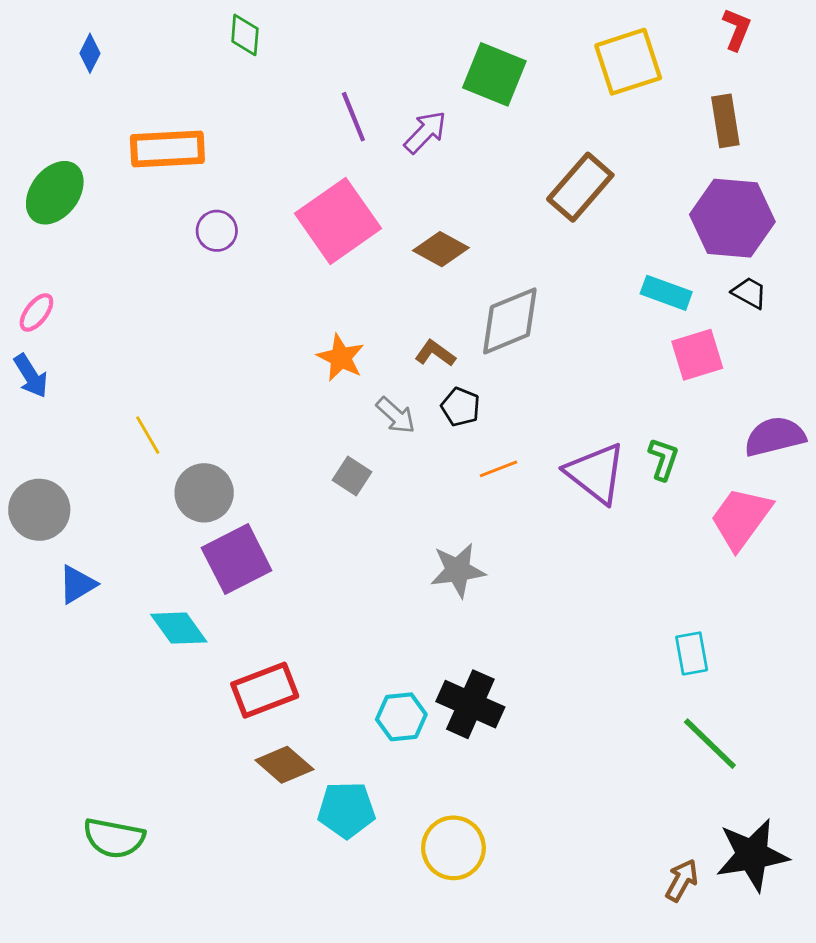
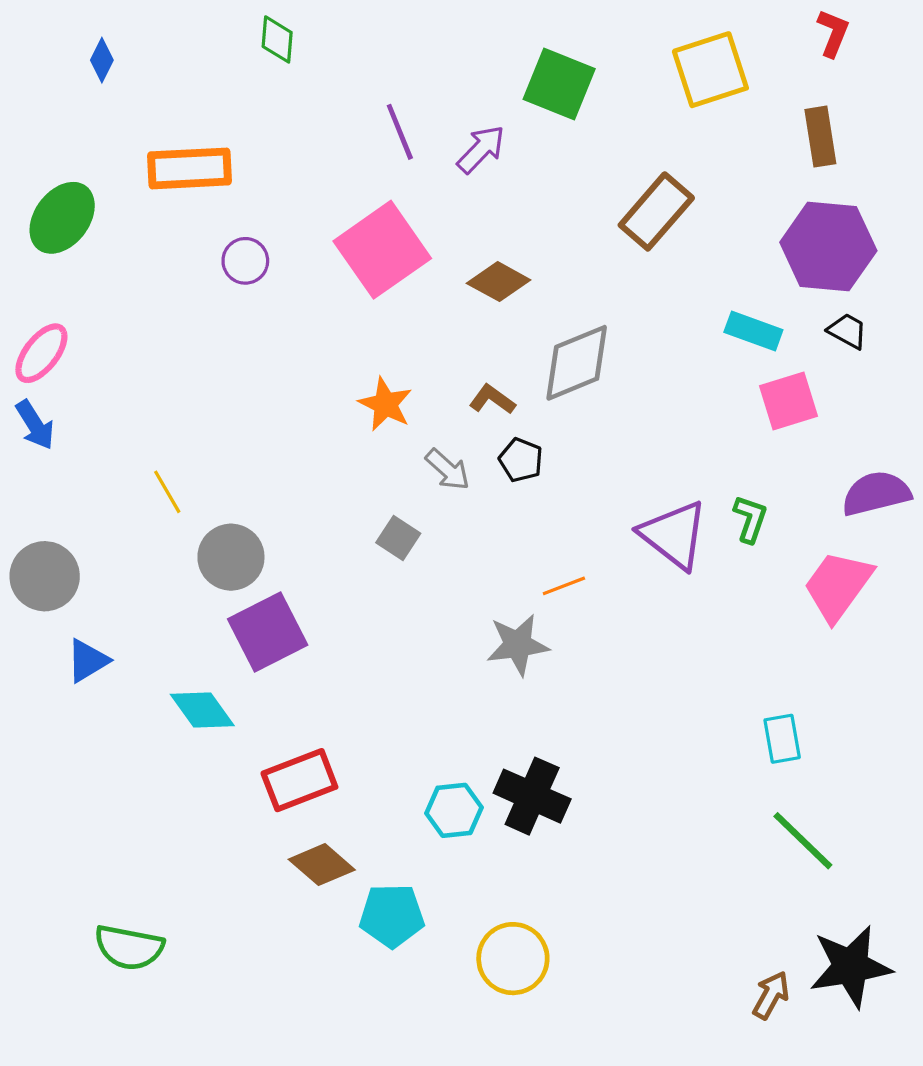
pink ellipse: (36, 312) -> (41, 353), size x1.4
orange line: (499, 469) -> (564, 586), moved

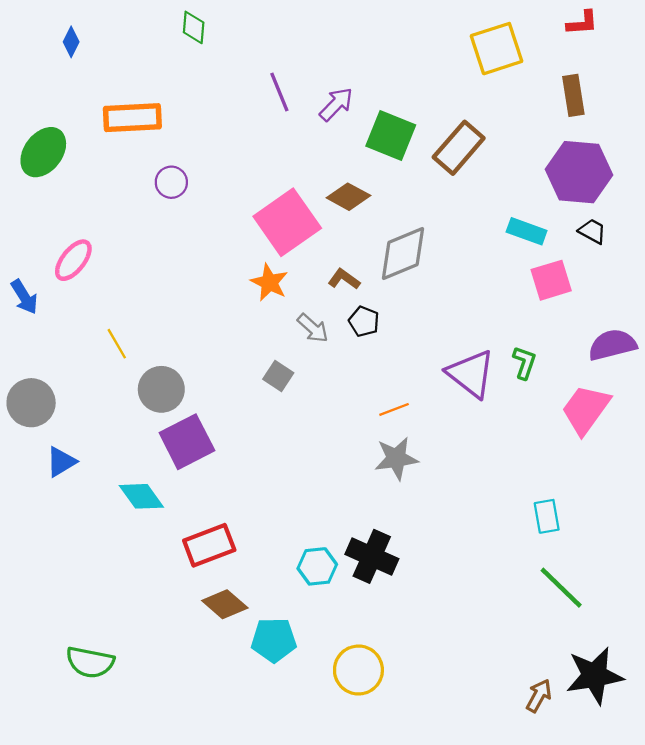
red L-shape: (833, 33) -> (582, 23), turned 64
green square: (559, 84) -> (391, 135), moved
pink square: (382, 250) -> (287, 222), moved
pink ellipse: (41, 353) -> (73, 260), moved
gray star: (518, 645) -> (396, 458), moved

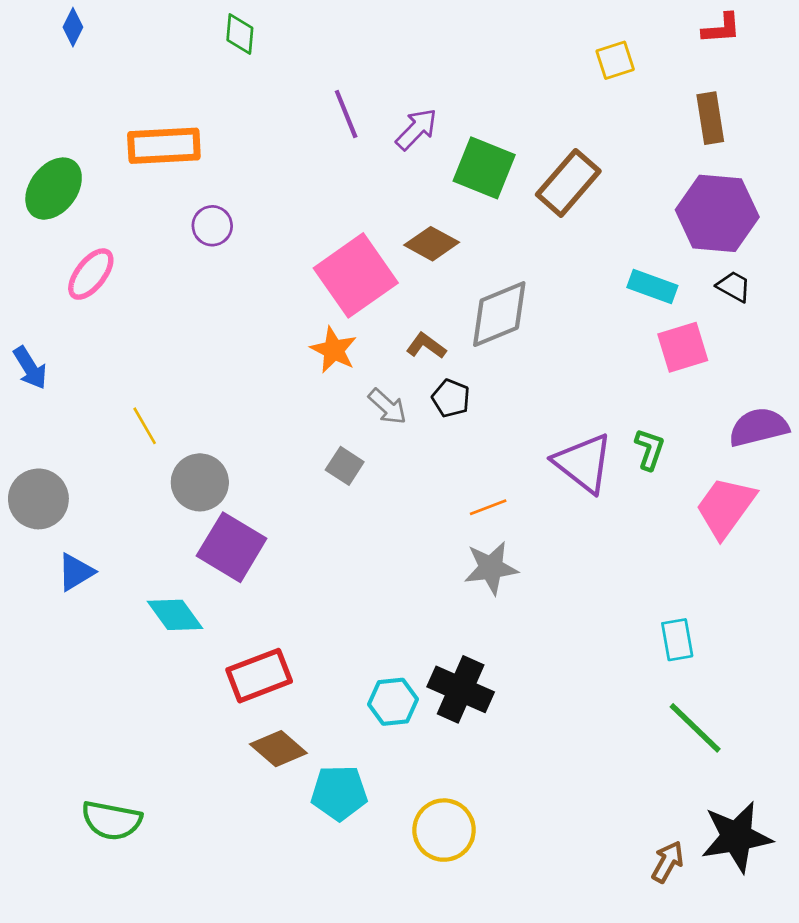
blue diamond: (71, 42) -> (73, 27), moved
yellow square: (497, 49) -> (615, 60), size x0.6
pink ellipse: (73, 260) -> (91, 274), moved
purple square: (187, 442) -> (232, 547), turned -32

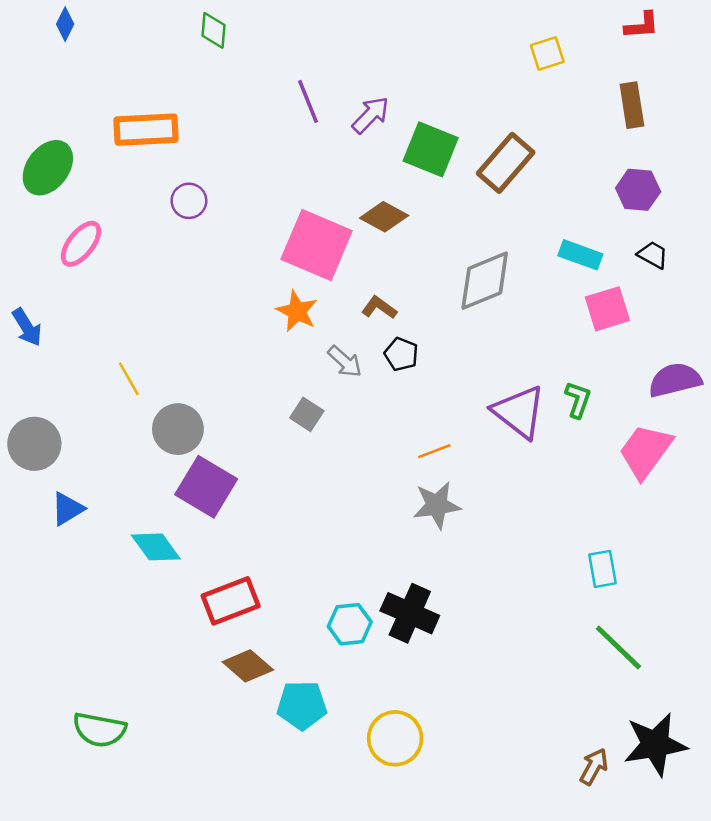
purple hexagon: (717, 213) -> (638, 190), size x0.6
pink square: (356, 275) -> (317, 245), turned -32
gray diamond: (499, 314) -> (485, 281), moved

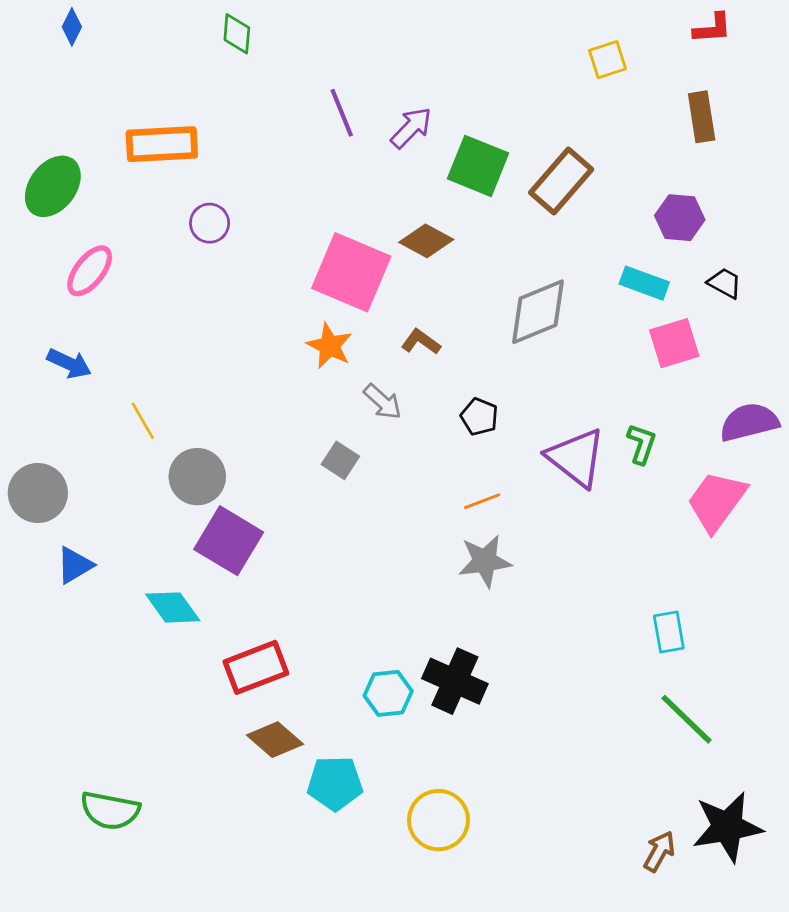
purple hexagon: (638, 190) -> (680, 218), moved
blue arrow: (27, 327) -> (69, 364), moved, turned -33
black pentagon: (401, 354) -> (479, 417), moved

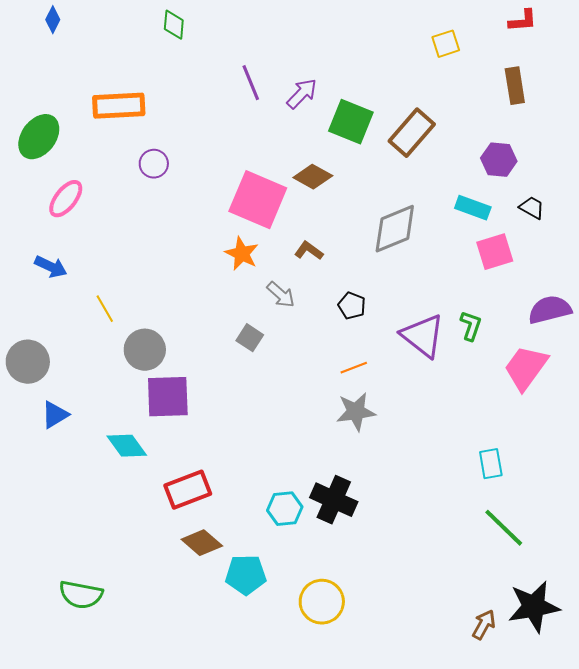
purple square: (229, 541) -> (168, 397), turned -33

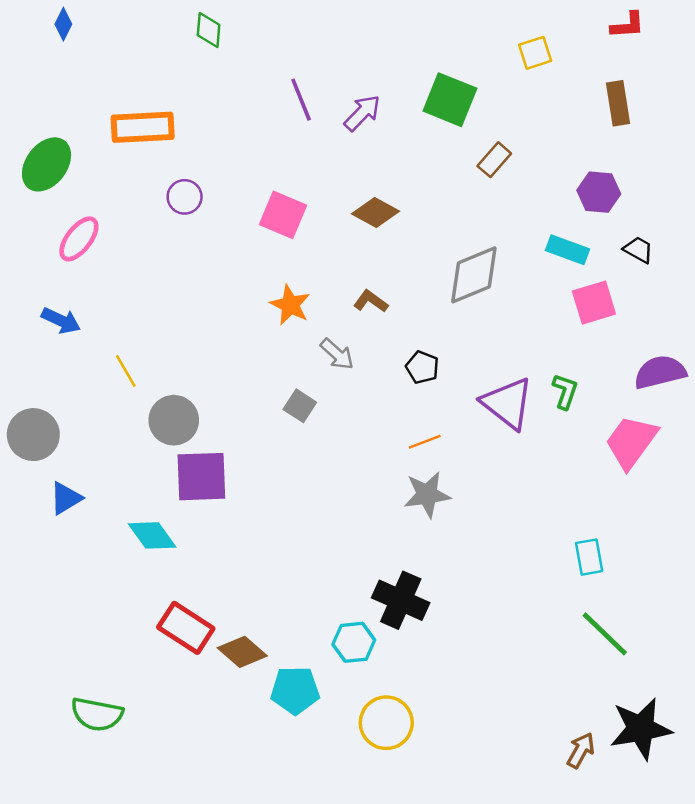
green square: (351, 122) -> (450, 100), moved
brown rectangle: (412, 133) -> (494, 160), size x0.6
pink square: (258, 200) -> (283, 215), moved, size x0.7
red rectangle: (188, 490) -> (186, 628), moved, turned 54
cyan hexagon: (285, 509) -> (354, 642), moved

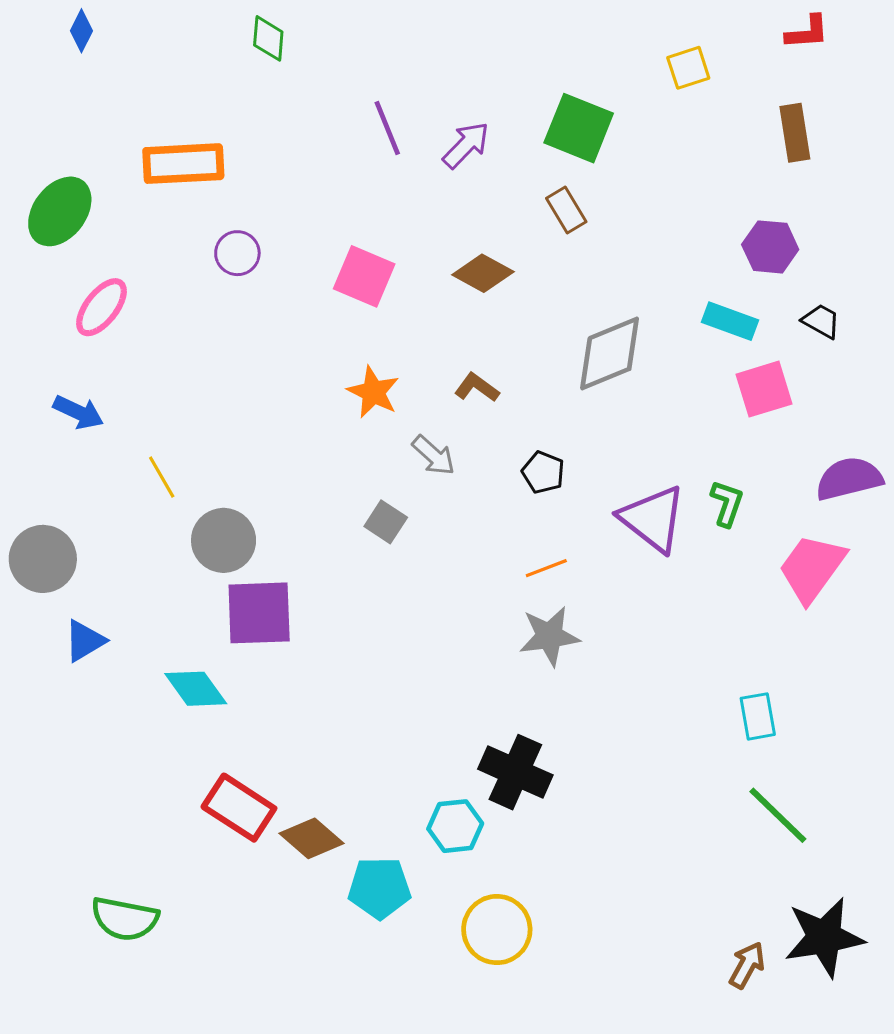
brown rectangle: (494, 160) -> (566, 210), moved, turned -72

